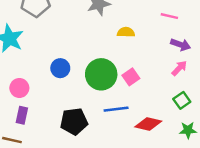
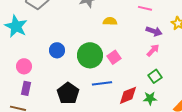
black pentagon: (74, 121) -> (68, 93), turned -30
red diamond: (148, 124) -> (128, 95), turned -35
green star: (188, 130) -> (150, 98), moved

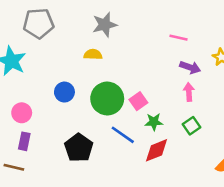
yellow semicircle: (110, 21) -> (93, 54), moved
pink arrow: (153, 50) -> (189, 92), turned -48
blue line: (102, 83) -> (123, 135), turned 42
green star: (150, 98) -> (154, 122), moved

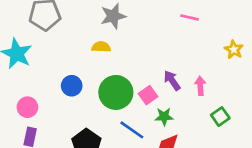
pink line: (178, 38) -> (190, 17), moved
purple arrow: (190, 67) -> (172, 80), moved, turned -144
green square: (191, 126) -> (220, 117), moved

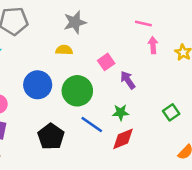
blue circle: (72, 86) -> (38, 85), size x1.5
pink arrow: (200, 86) -> (153, 45), moved
pink square: (148, 95) -> (106, 62), moved

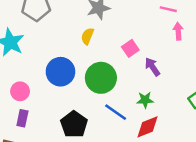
yellow semicircle: (64, 50) -> (87, 36), turned -70

